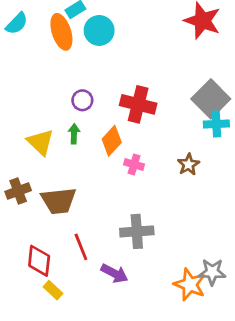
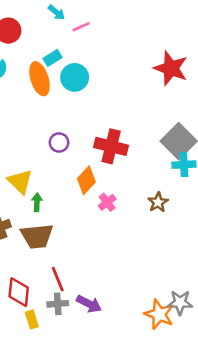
green arrow: (74, 134) -> (37, 202), moved
pink cross: (134, 164) -> (107, 202), turned 36
gray cross: (137, 231) -> (58, 304), moved, size x0.7
yellow rectangle: (53, 290) -> (32, 319), turned 30

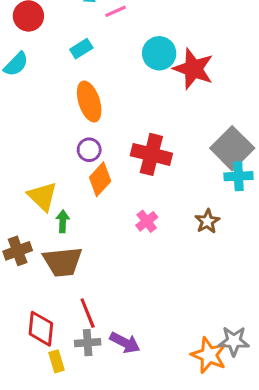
red star: (171, 68) -> (193, 69), moved
cyan circle: (75, 77) -> (159, 53), moved
orange ellipse: (40, 79) -> (89, 102), moved
orange diamond: (86, 180) -> (100, 179), moved

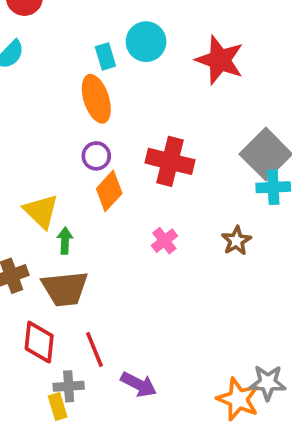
cyan rectangle: (81, 49) -> (105, 56), moved, turned -75
cyan circle: (159, 53) -> (146, 42), moved
red diamond: (41, 329) -> (39, 342), moved
gray cross: (88, 343) -> (69, 386), moved

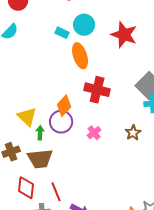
cyan rectangle: (105, 56) -> (62, 33), turned -48
orange ellipse: (96, 99) -> (80, 56), moved
purple circle: (96, 156) -> (61, 122), moved, size x1.5

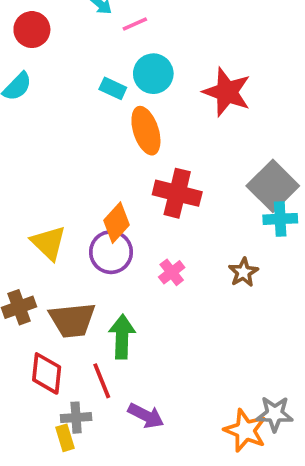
green arrow: (40, 133) -> (122, 337), moved, size x1.6

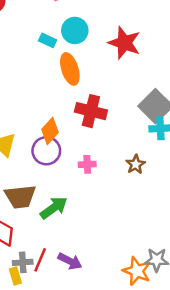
pink cross: (172, 272) -> (87, 164), turned 35
green arrow: (122, 337) -> (54, 208), turned 52
red line: (102, 381) -> (40, 260), moved, turned 45

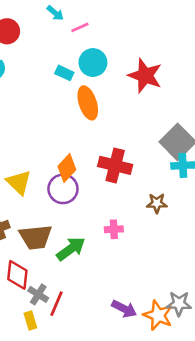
red cross: (91, 111) -> (115, 165), moved
pink cross: (87, 164) -> (114, 229), moved
brown star: (136, 164) -> (157, 203), turned 30
purple arrow: (70, 261) -> (124, 309), moved
gray cross: (23, 262) -> (38, 294), moved, turned 36

